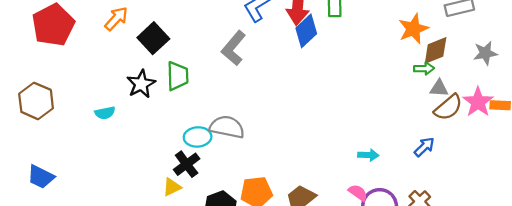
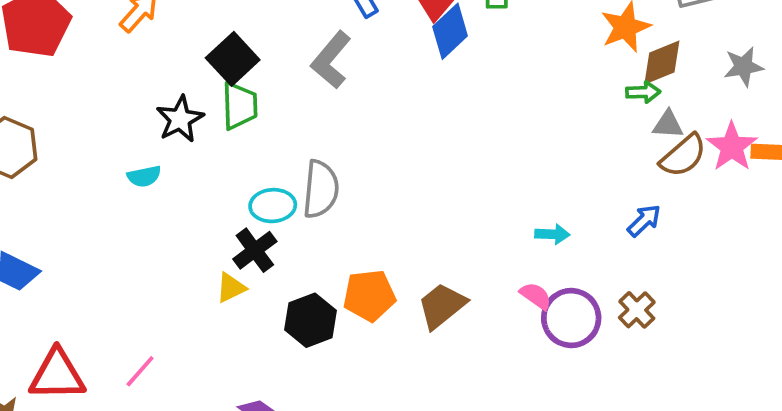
black square: (153, 38) -> (233, 59), moved
cyan semicircle: (105, 113) -> (144, 176), moved
gray semicircle: (227, 127) -> (321, 189), turned 84

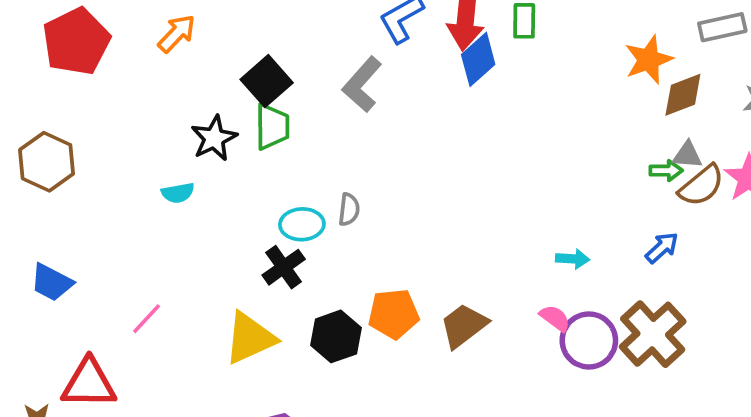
green arrow: (643, 92) -> (666, 171), moved
gray semicircle: (321, 189) -> (349, 210), size x0.6
yellow triangle: (231, 288) -> (250, 338), moved, size x1.8
brown cross: (637, 310) -> (653, 334), size x1.8
pink line: (140, 371) -> (147, 319), moved

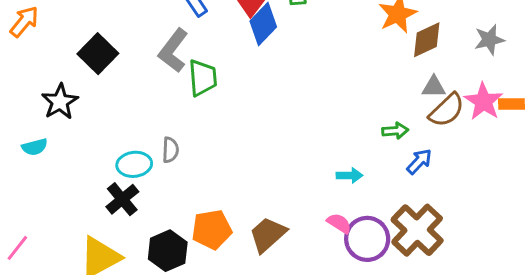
green trapezoid: (272, 127) -> (203, 78), moved
green arrow: (666, 171) -> (395, 131), moved

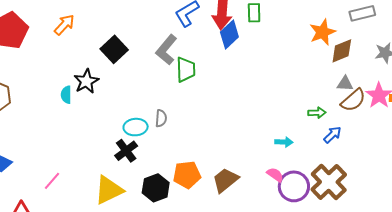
cyan semicircle: (35, 147) -> (66, 95), moved, turned 102

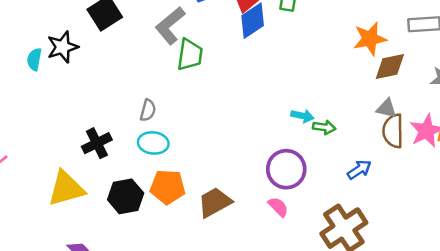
brown semicircle: (353, 100) -> (393, 131), turned 120
green arrow: (317, 113) -> (324, 127), moved
cyan ellipse: (136, 127) -> (153, 143), moved
cyan arrow: (284, 142) -> (302, 116), moved
purple circle: (294, 186) -> (286, 169), moved

